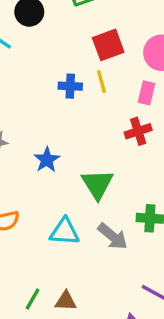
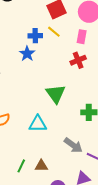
yellow line: (101, 82) -> (54, 32), turned -32
blue star: (47, 160) -> (27, 54), moved
gray arrow: (113, 236) -> (73, 145), moved

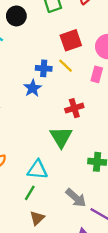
red cross: (78, 60) -> (74, 108), moved
green line: (21, 166) -> (30, 193), moved
brown triangle: (41, 166) -> (37, 218), turned -48

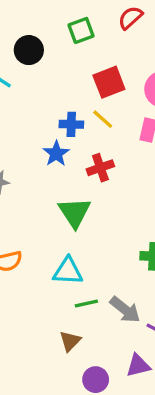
red cross: (74, 108) -> (100, 168), moved
green triangle: (61, 137) -> (75, 212), moved
green line: (30, 193) -> (86, 303), moved, turned 49

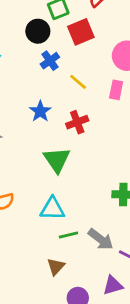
black circle: (29, 50) -> (38, 31), moved
red square: (109, 82) -> (81, 32), moved
blue cross: (71, 124) -> (50, 61), moved, turned -36

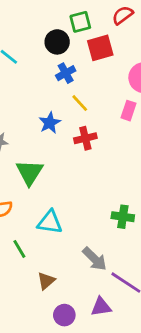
yellow line: (78, 82) -> (80, 103), moved
green triangle: (57, 160) -> (29, 172), moved
green line: (68, 235) -> (19, 249), moved, turned 66

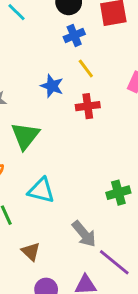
blue star: (50, 123) -> (52, 86), turned -30
green cross: (123, 217) -> (118, 193), turned -30
brown triangle: (46, 281) -> (31, 252), turned -42

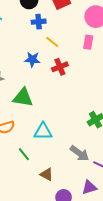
blue cross: (74, 36) -> (39, 22), turned 32
green triangle: (25, 136) -> (23, 98), turned -45

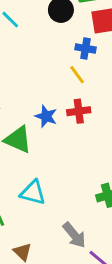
blue cross: (39, 22) -> (85, 48), moved
blue star: (32, 59) -> (46, 116), moved

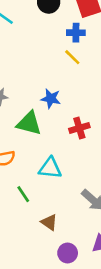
red cross: (79, 111) -> (79, 128), moved

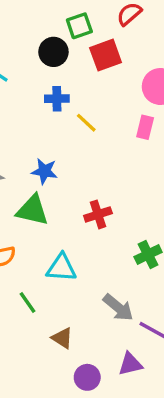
blue cross: (76, 33) -> (57, 99), moved
blue star: (51, 99) -> (44, 171), moved

